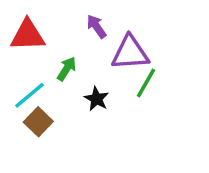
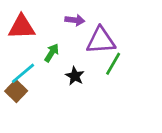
purple arrow: (97, 26) -> (75, 20), turned 132
brown square: (38, 122) -> (16, 91), moved

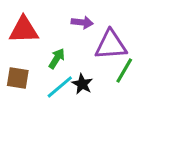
cyan line: (23, 73) -> (60, 87), moved
brown square: (16, 91) -> (18, 78), moved, turned -35

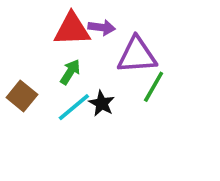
red triangle: (24, 30) -> (72, 29), moved
brown square: (18, 78) -> (22, 96), turned 30

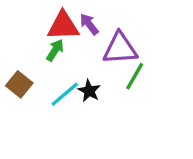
purple arrow: (102, 27) -> (89, 24), turned -135
green arrow: (70, 72) -> (55, 50), moved

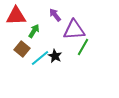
red triangle: (63, 26) -> (16, 16), moved
brown square: (19, 84) -> (22, 49), moved

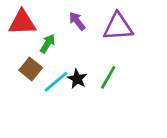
purple triangle: (74, 30) -> (118, 27), moved
green line: (83, 47) -> (108, 77), moved

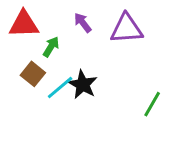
green line: (108, 77) -> (152, 104), moved
black star: (77, 79) -> (83, 85), size x1.4

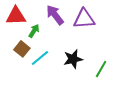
purple arrow: (83, 23) -> (55, 15), size x1.5
black star: (83, 85) -> (73, 59), moved, turned 30

